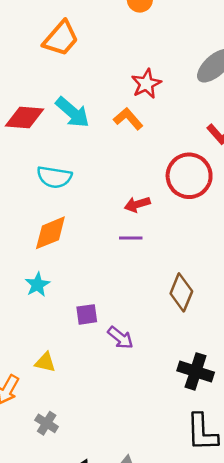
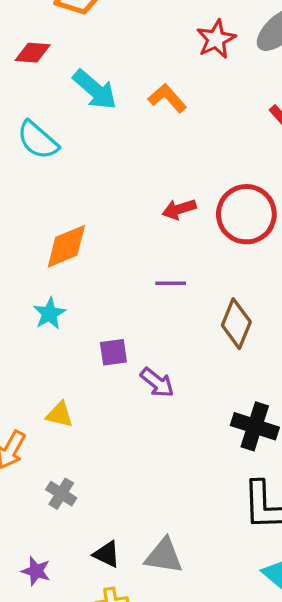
red star: (146, 84) -> (216, 39), moved
red diamond: (25, 117) -> (33, 53), moved, size x0.7
red circle: (189, 176) -> (246, 214), moved
cyan semicircle: (54, 177) -> (38, 140), moved, turned 32
purple line: (131, 238) -> (171, 283), moved

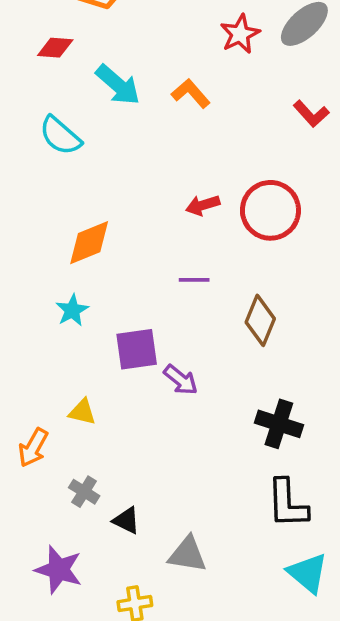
purple square: (113, 352) -> (137, 349), size x1.5
black triangle: (107, 554) -> (126, 520), moved
purple star: (36, 571) -> (59, 570), size x1.6

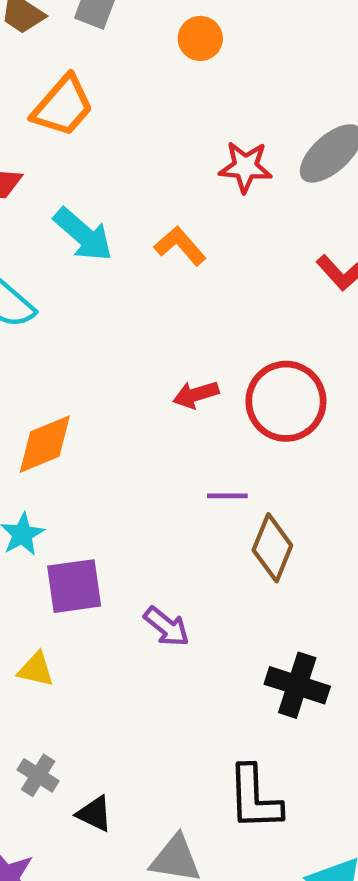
red star: (240, 34) -> (245, 167), turned 30
purple line: (194, 280) -> (227, 496), moved
purple square: (137, 349) -> (74, 586), moved
black L-shape: (287, 504) -> (254, 798), moved

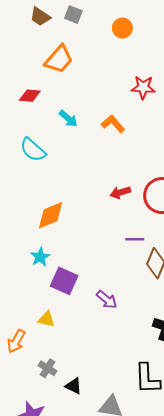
cyan arrow: (83, 235) -> (68, 119), size x0.7
purple square: (74, 586) -> (64, 281), turned 32

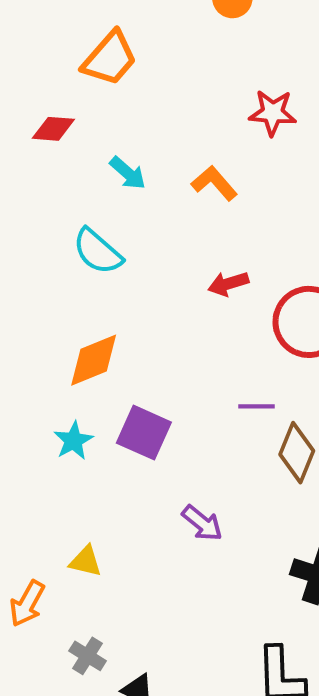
cyan semicircle: (33, 150) -> (98, 252), moved
red arrow: (120, 192) -> (228, 284), moved
purple square: (64, 281) -> (144, 433), moved

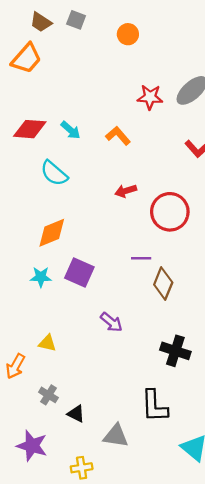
orange trapezoid: (110, 58) -> (26, 58), moved
red diamond: (53, 129) -> (30, 129), moved, size x1.4
cyan star: (73, 441) -> (41, 277), turned 30

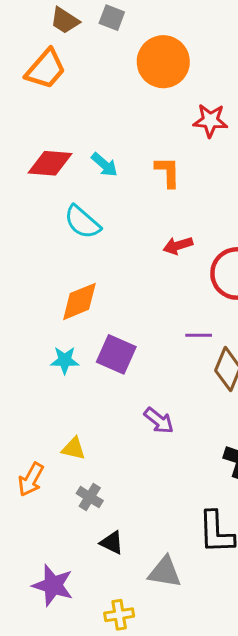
orange circle: (128, 34) -> (163, 62), moved, size x1.8
orange L-shape: (118, 136) -> (168, 172), turned 40
gray cross: (48, 395) -> (90, 497), moved

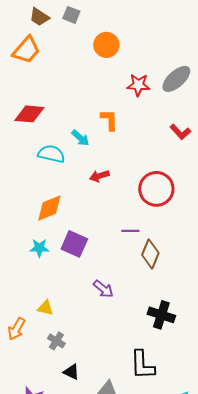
orange circle: (163, 62) -> (106, 45), size x0.7
cyan arrow: (104, 165) -> (80, 138), moved
cyan semicircle: (82, 222) -> (51, 154), turned 152
red arrow: (178, 246) -> (99, 176), moved

